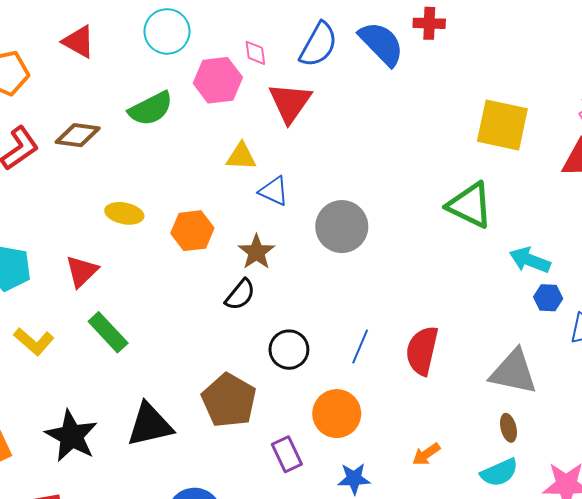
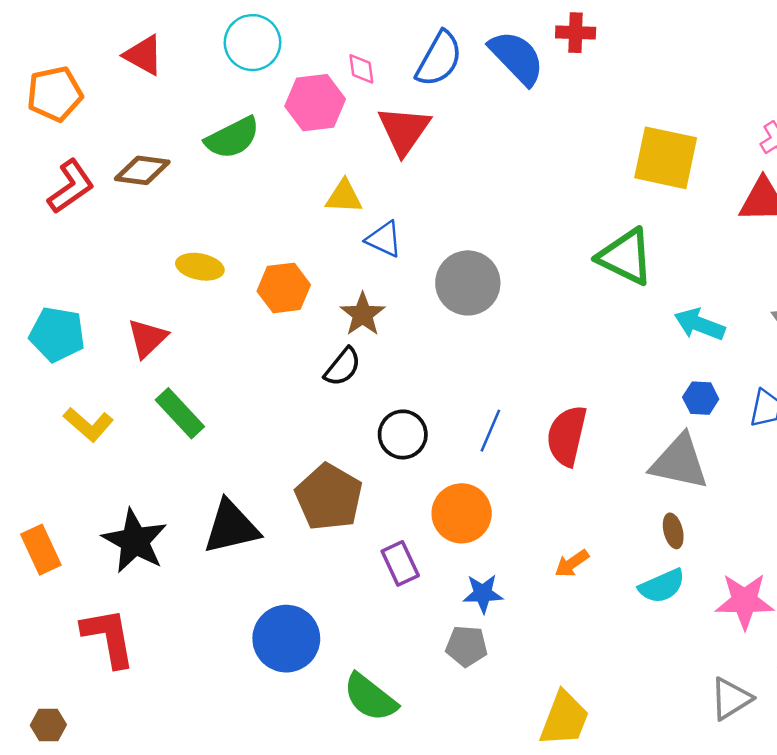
blue hexagon: (548, 298) -> (701, 398), moved

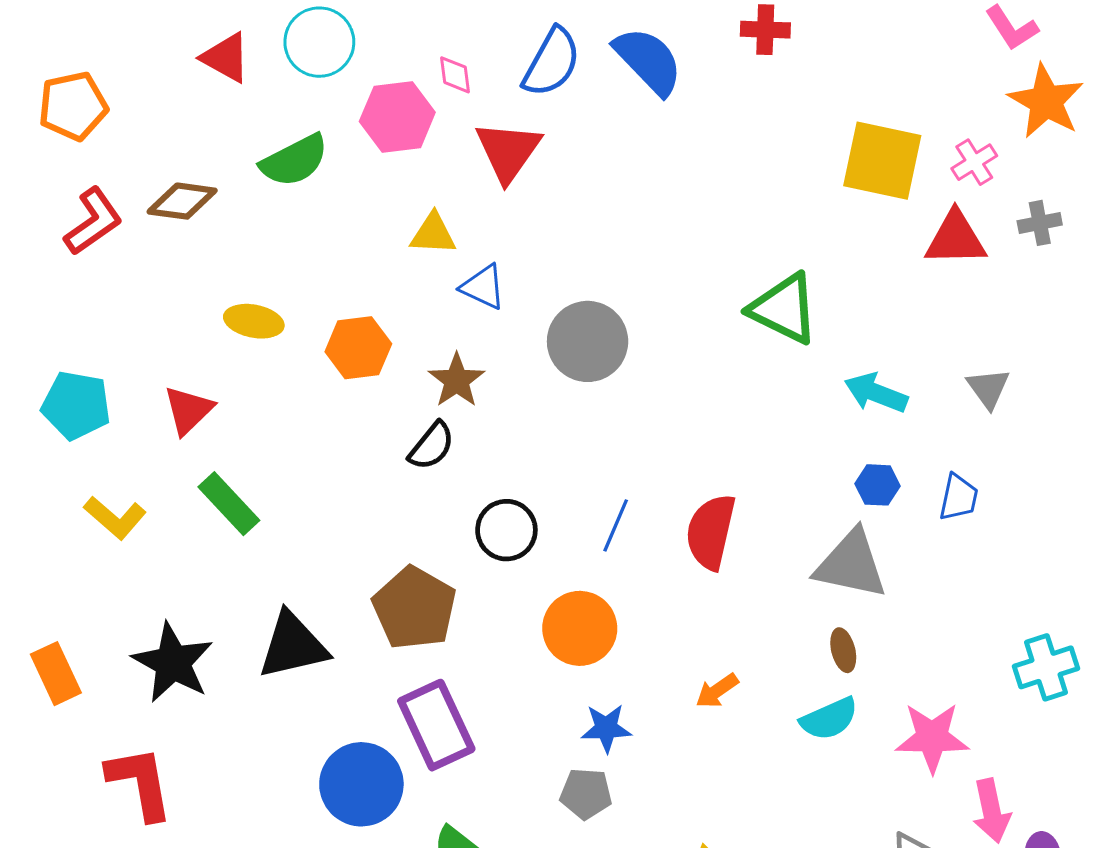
red cross: (576, 33) -> (765, 30), moved
red triangle: (144, 55) -> (226, 58), moved
yellow square: (666, 158) -> (882, 161), moved
purple rectangle: (400, 563) -> (436, 725), moved, size x1.6

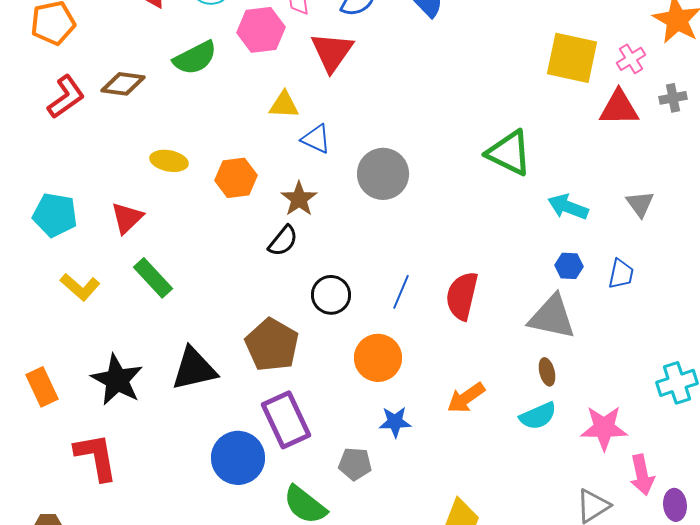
orange arrow: (717, 691) -> (466, 398), size x1.4
gray pentagon: (586, 794) -> (355, 464), moved

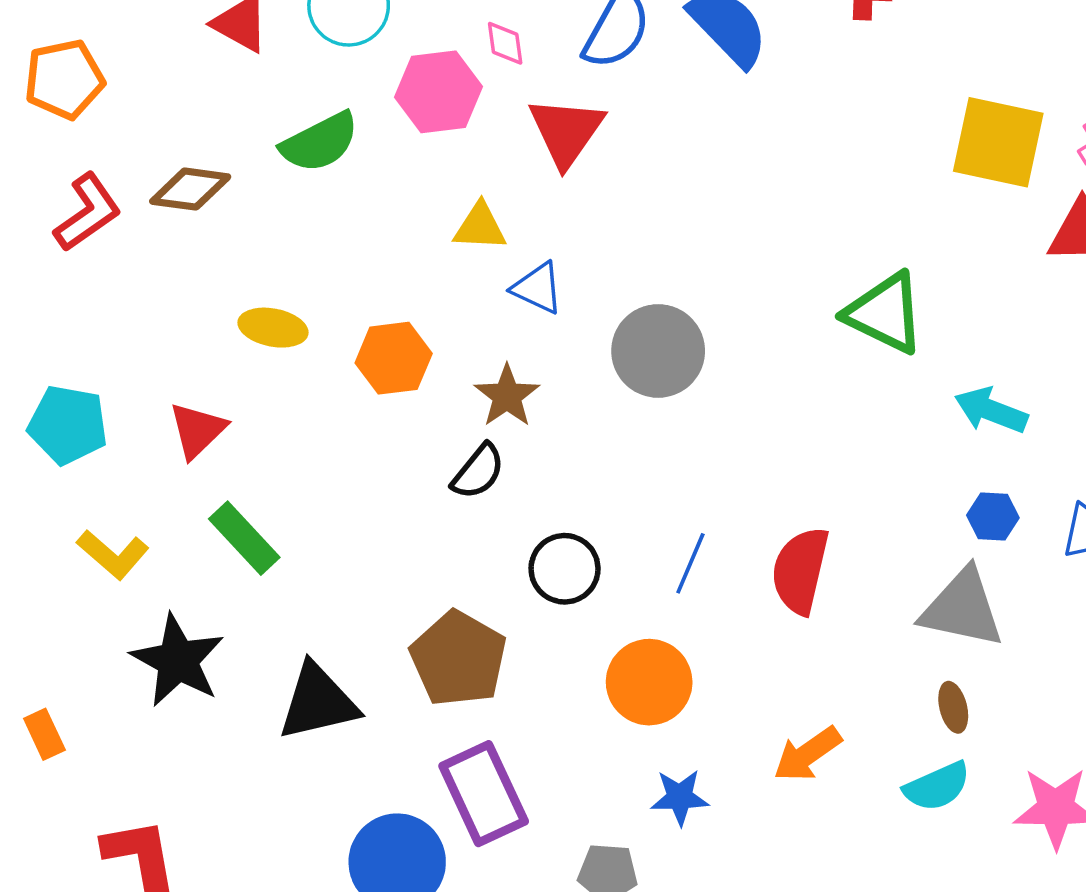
black star: (117, 380) -> (178, 661), moved
orange rectangle: (42, 387) -> (44, 734), size x0.7

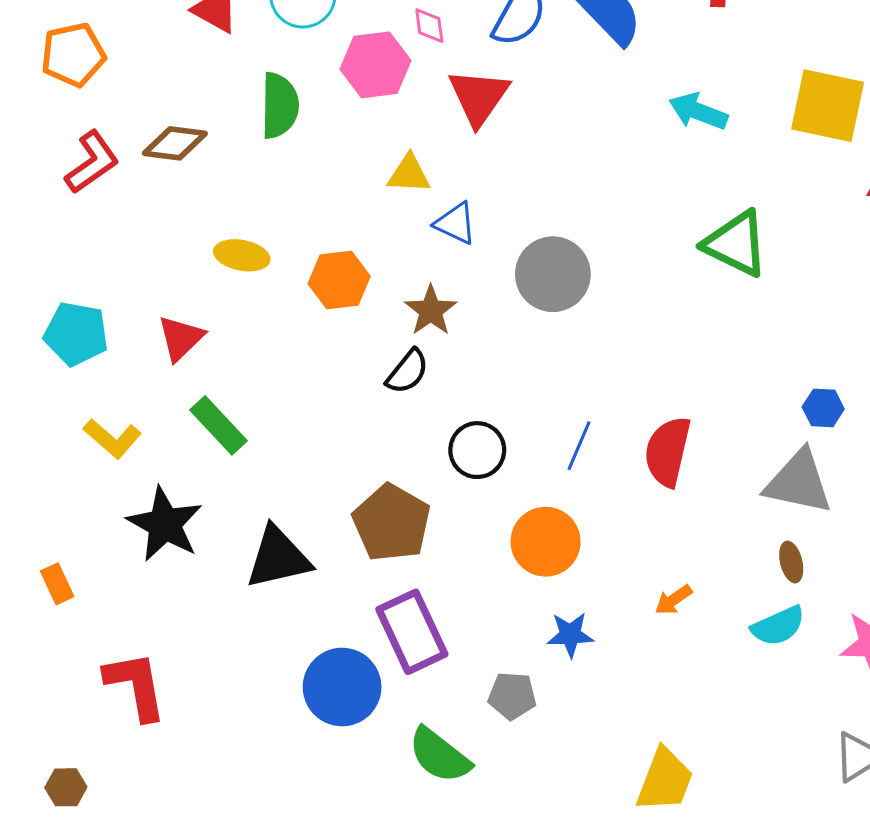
green semicircle: (320, 142) -> (280, 106), turned -62
cyan arrow: (991, 410) -> (698, 111), moved
orange arrow: (807, 754) -> (673, 600), size x0.7

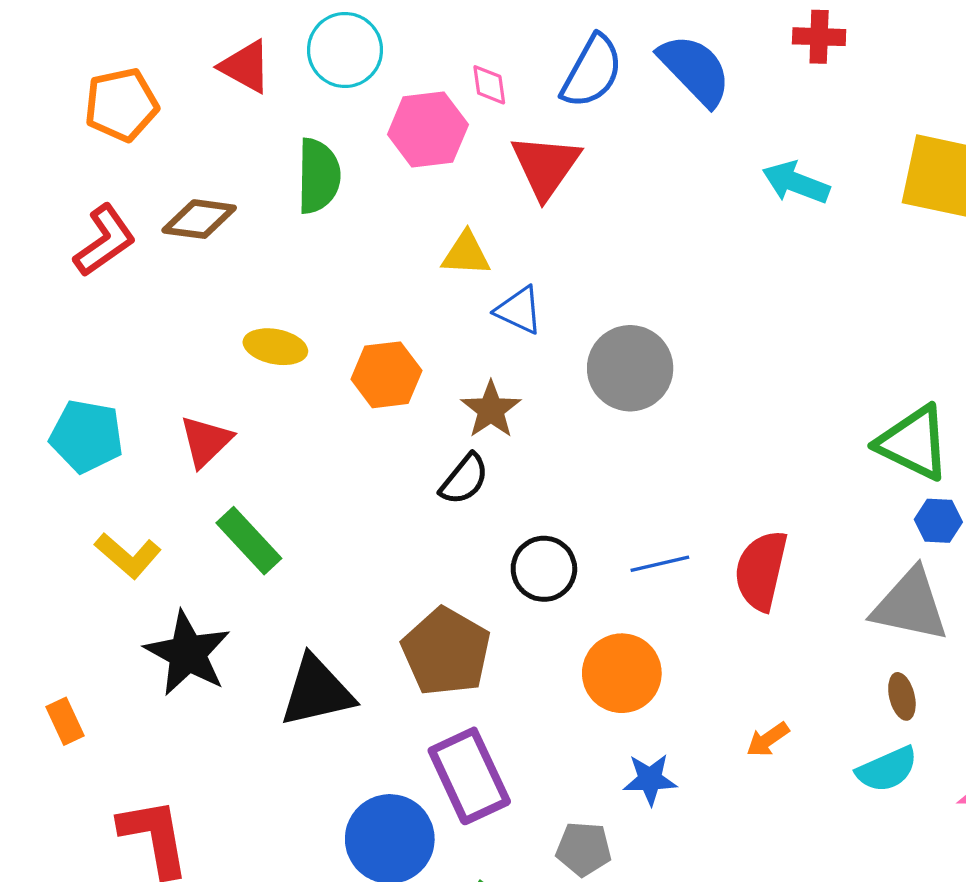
orange pentagon: (73, 55) -> (121, 105), moved
green triangle: (736, 244) -> (914, 443), moved
blue line: (579, 446) -> (660, 564), turned 54

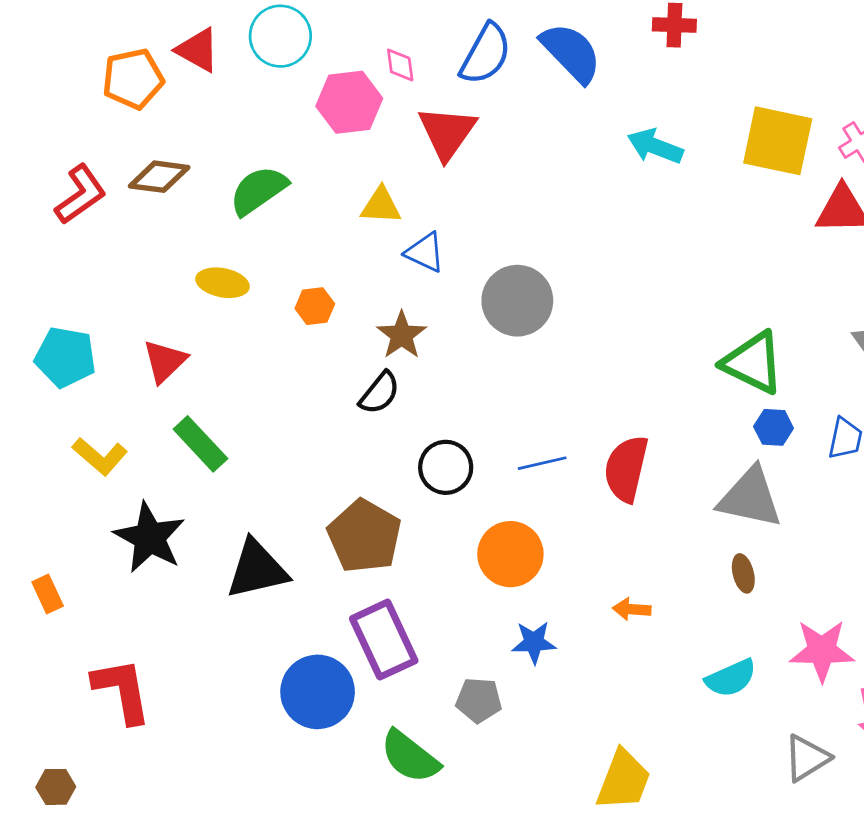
orange pentagon: (121, 105) -> (133, 79), moved
green semicircle: (318, 176) -> (258, 190), moved, turned -126
orange hexagon: (386, 375) -> (315, 306), size x0.7
orange arrow: (768, 739) -> (632, 609), turned 39
cyan semicircle: (887, 769) -> (731, 678), moved

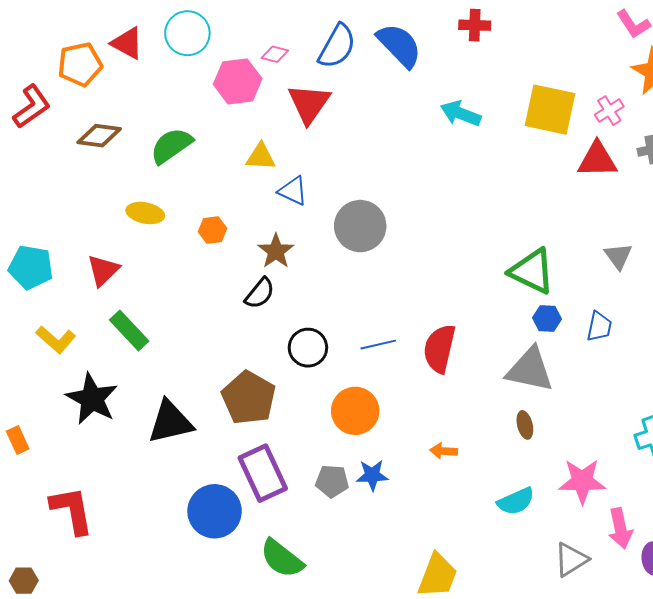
pink diamond: (400, 65) -> (275, 54), turned -68
red L-shape: (81, 195) -> (32, 107), moved
gray pentagon: (479, 700) -> (332, 481), moved

